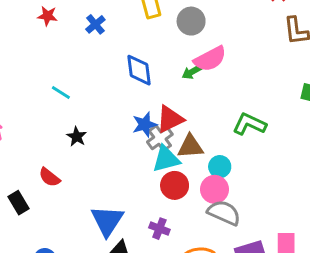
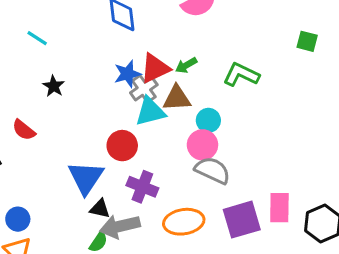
green arrow: (192, 72) -> (186, 65), moved
red circle: (175, 185) -> (122, 146), moved
purple cross: (159, 229) -> (142, 187), size x1.4

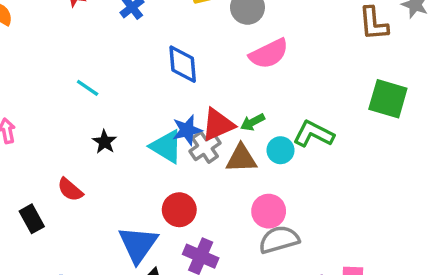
green square: (307, 41) -> (388, 99), size x1.6
cyan triangle: (150, 111) -> (166, 147), moved, turned 44
cyan circle: (208, 120) -> (280, 150), moved
gray semicircle: (212, 170) -> (279, 240), turned -42

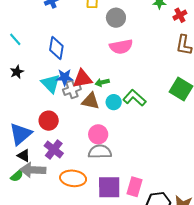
blue diamond: (183, 64) -> (56, 48), moved

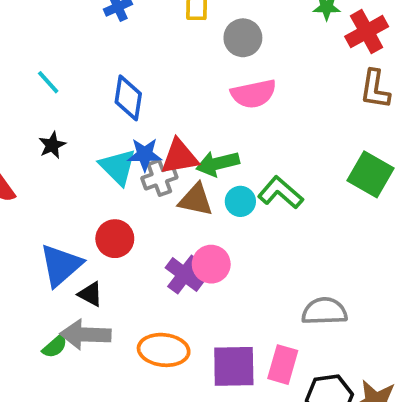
red cross: (180, 15) -> (367, 32), size x1.5
green arrow: (102, 82) -> (218, 163), size x1.5
purple cross: (54, 150) -> (185, 275), moved
gray semicircle: (100, 152) -> (324, 311), moved
black triangle: (24, 156) -> (90, 294), moved

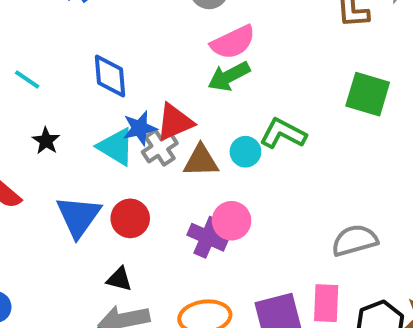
green arrow: (218, 163) -> (229, 76), moved
blue triangle: (61, 265) -> (78, 216), moved

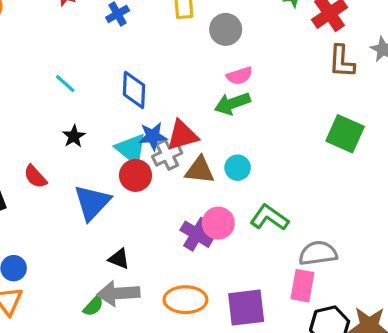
pink semicircle: (233, 42) -> (239, 76), size x0.7
green L-shape: (283, 134) -> (269, 218), moved
red circle: (130, 218) -> (136, 175), moved
pink rectangle: (326, 303) -> (302, 286), moved

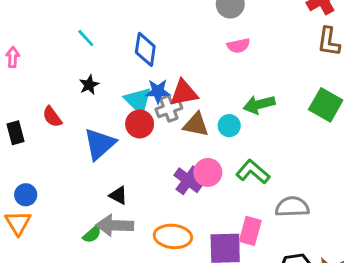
green arrow: (232, 103) -> (259, 104), moved
pink rectangle: (302, 286) -> (250, 231), moved

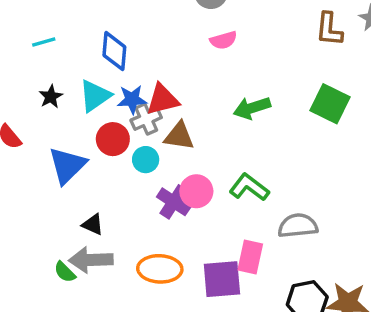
cyan line: (86, 38) -> (44, 42), turned -60
cyan triangle: (138, 101) -> (95, 96), moved, turned 44
cyan circle: (229, 126) -> (146, 160), moved
green semicircle: (92, 234) -> (65, 272), turned 90

